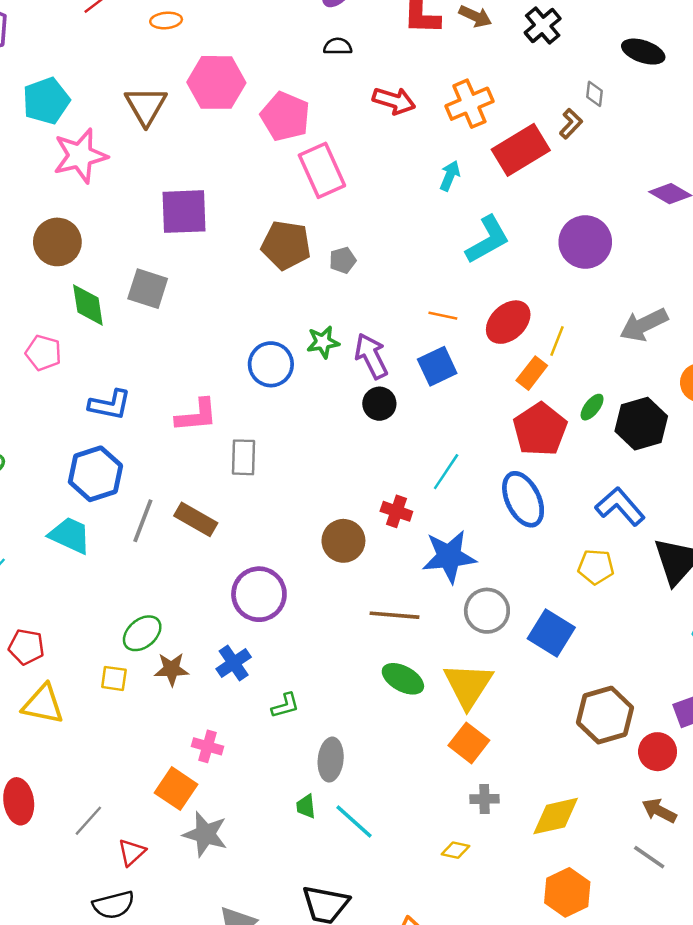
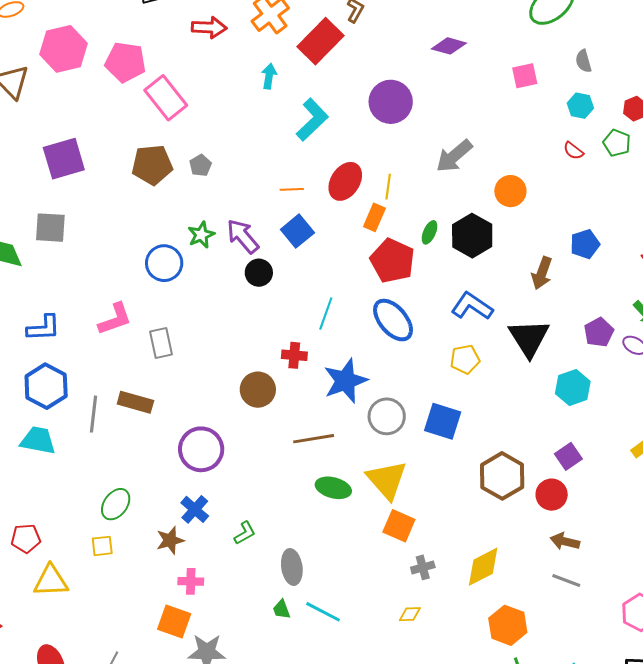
brown star: (172, 669) -> (170, 540), moved

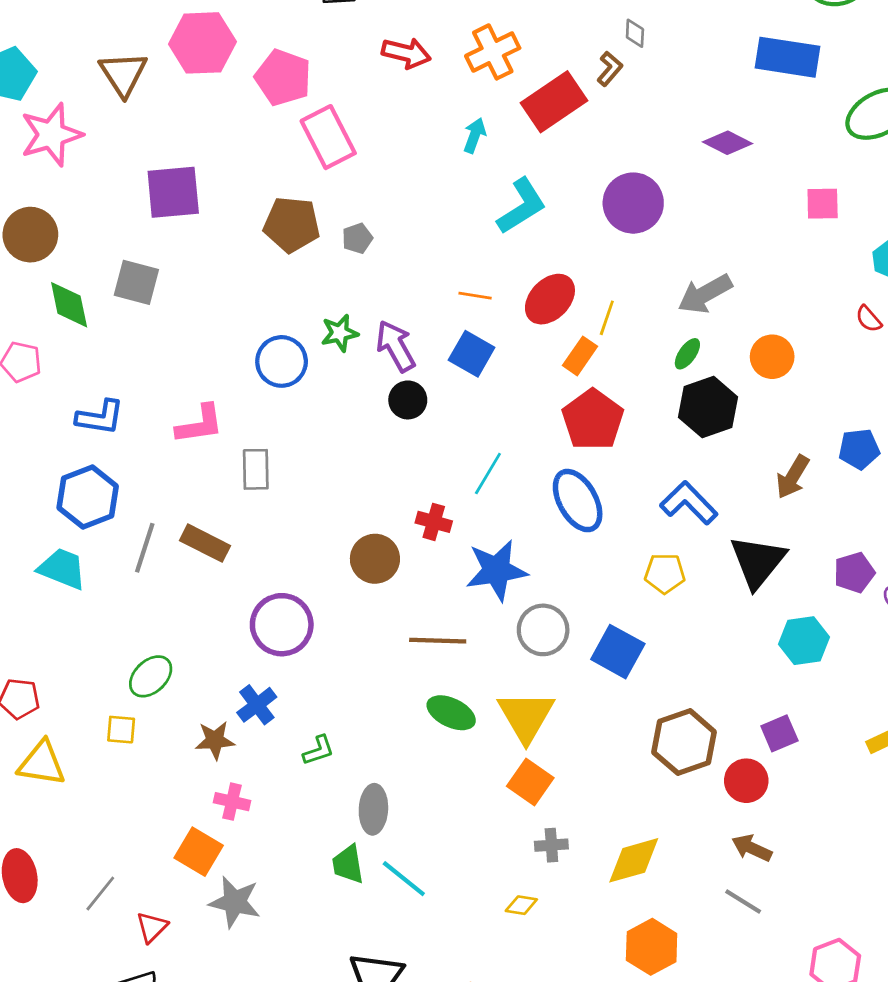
blue square: (297, 231) -> (472, 354), turned -32
green ellipse: (429, 232) -> (687, 354), moved
green trapezoid: (281, 609) -> (348, 864), size x1.4

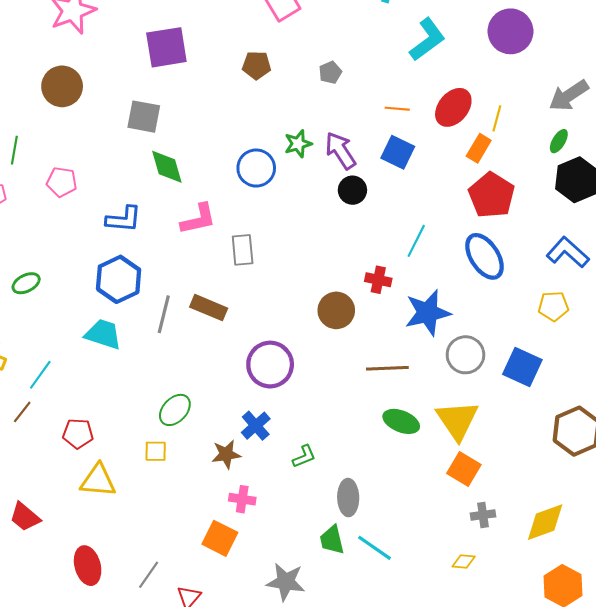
brown pentagon: (292, 224) -> (257, 65), size x0.7
gray pentagon: (357, 238) -> (330, 72), moved
green diamond: (69, 305) -> (167, 167), moved
gray star: (235, 902) -> (286, 582), moved

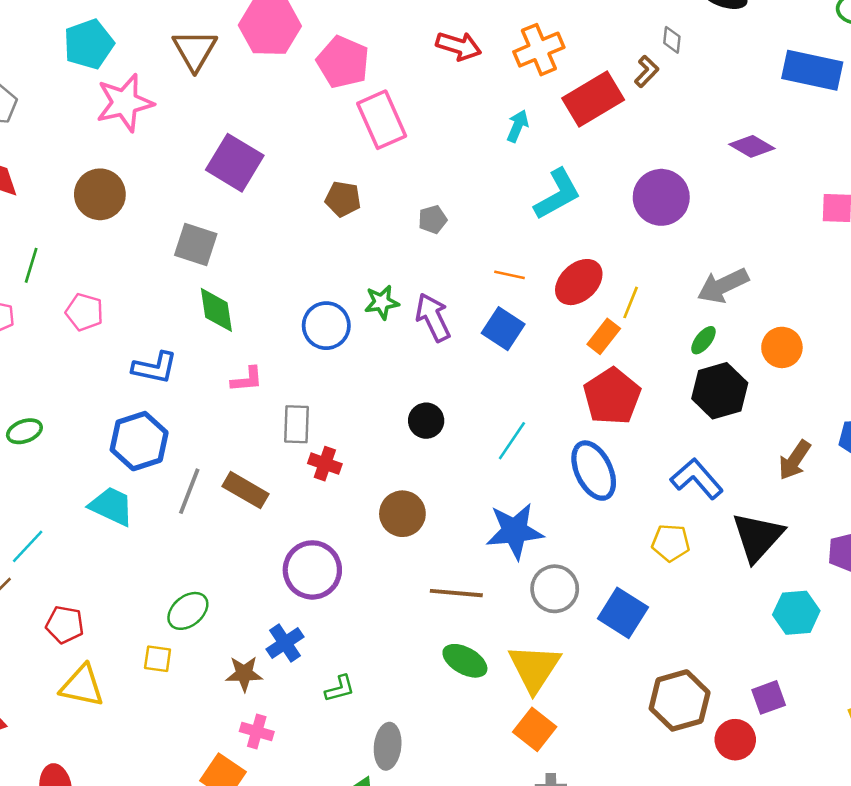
purple square: (166, 47) -> (235, 163), turned 33
black circle: (352, 190) -> (426, 421), moved
pink L-shape: (198, 219) -> (247, 379), size x0.7
red cross: (378, 280) -> (325, 464), moved

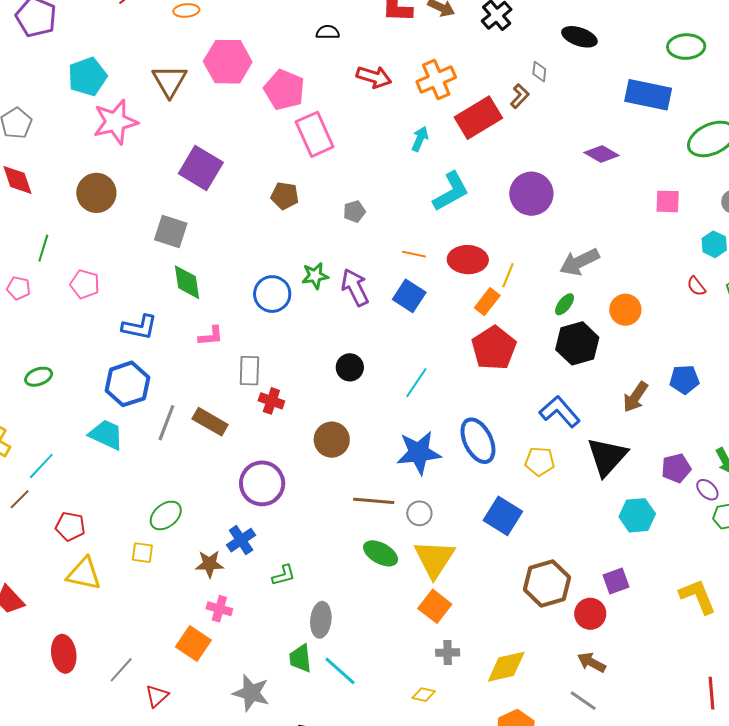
red ellipse: (579, 282) -> (468, 260), turned 45
blue ellipse: (594, 471) -> (478, 441), moved
gray circle: (555, 589) -> (419, 513), moved, size x0.7

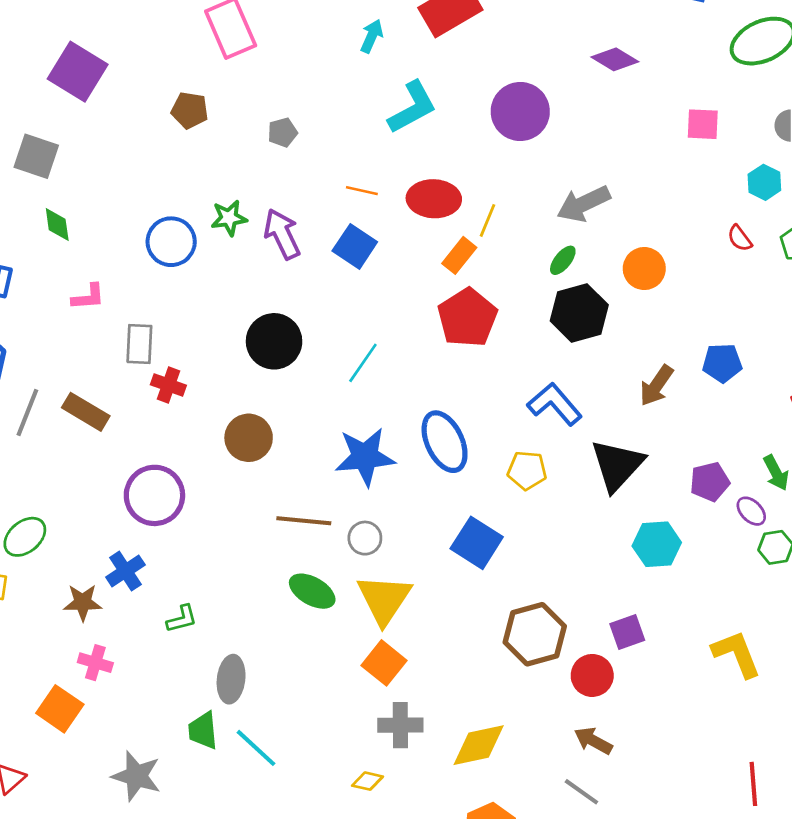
green diamond: (187, 282) -> (57, 224), size x0.7
black circle: (350, 367) -> (274, 341), size x1.5
gray cross: (448, 653) -> (400, 725), size x1.4

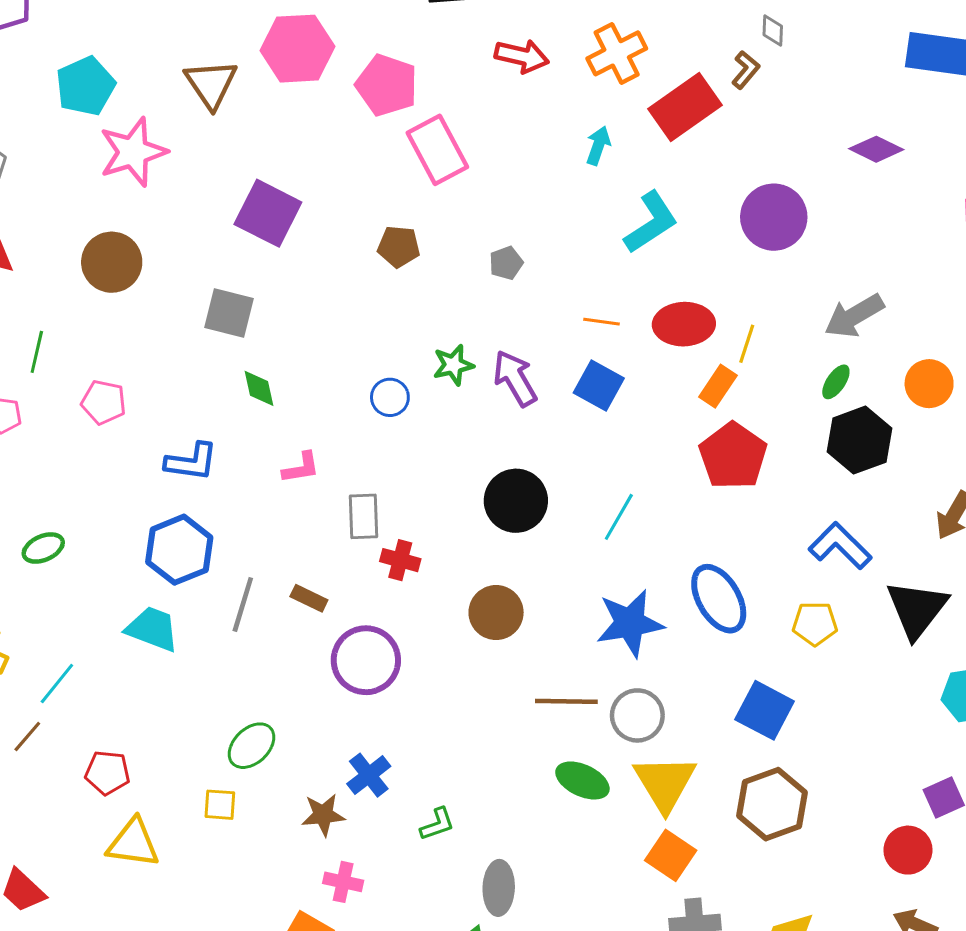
blue circle: (171, 242) -> (390, 397), size x0.7
brown rectangle: (86, 412) -> (309, 598), size x0.7
purple circle: (154, 495) -> (366, 660), moved
gray circle: (365, 538) -> (637, 715), size x1.4
brown hexagon: (535, 634) -> (772, 804), moved

